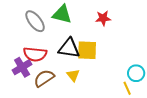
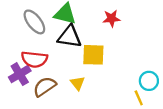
black triangle: (69, 48) -> (70, 37), moved

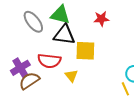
red semicircle: (34, 59) -> (49, 61), moved
brown semicircle: (45, 87) -> (29, 81), moved

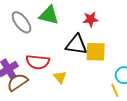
black triangle: (64, 35) -> (76, 45), moved
yellow square: (85, 51) -> (96, 52), moved

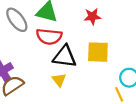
black triangle: (76, 45) -> (65, 57), moved
red semicircle: (38, 62) -> (49, 36), moved

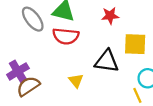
yellow square: (98, 52) -> (135, 44), moved
black triangle: (65, 57) -> (107, 61), moved

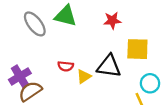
red semicircle: (66, 36) -> (66, 66), moved, size x0.6
yellow triangle: (76, 81) -> (84, 76), moved, turned 35

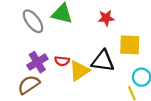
purple cross: (20, 76) -> (37, 62), moved
yellow triangle: (84, 76) -> (79, 71), size x1.5

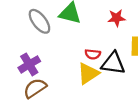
red semicircle: (62, 61) -> (93, 54), moved
purple cross: (37, 62) -> (29, 64), moved

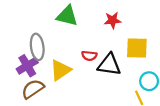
gray ellipse: (39, 21) -> (37, 47), moved, turned 30
yellow triangle: (88, 73) -> (60, 70), moved

